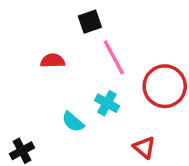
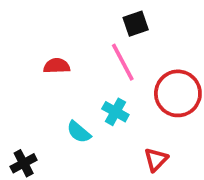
black square: (90, 22) -> (136, 24), moved
red triangle: (144, 147) -> (156, 160), turned 35

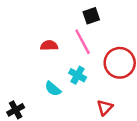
red semicircle: (57, 66) -> (49, 45), moved

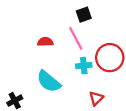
cyan cross: (78, 75) -> (84, 66), moved, turned -35
cyan semicircle: (53, 89) -> (49, 81), size x1.6

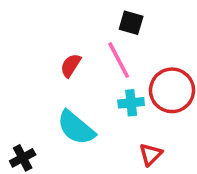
black square: (84, 15) -> (131, 23), turned 35
red semicircle: (45, 42) -> (71, 65), turned -56

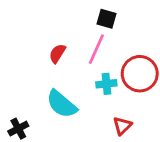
pink line: (119, 60) -> (96, 49), turned 52

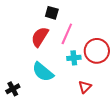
black square: (106, 19) -> (52, 13), moved
red semicircle: (57, 53) -> (40, 37), size x1.5

